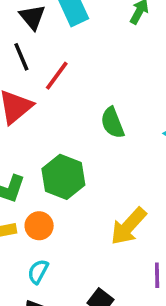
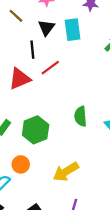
green semicircle: (112, 123) -> (80, 116), moved
orange circle: (39, 226) -> (21, 164), moved

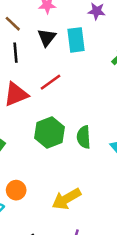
black line: (32, 50) -> (15, 53), moved
green hexagon: (36, 130) -> (49, 132), moved

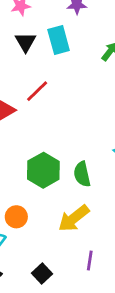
green hexagon: (49, 132) -> (43, 170), moved
green semicircle: (84, 137) -> (82, 174), moved

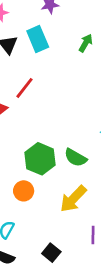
green semicircle: (82, 174) -> (75, 158), turned -40
orange circle: (16, 217) -> (24, 191), moved

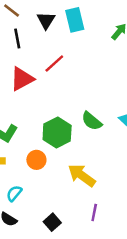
green semicircle: (75, 158) -> (92, 121), moved
yellow arrow: (73, 199) -> (82, 175), turned 72

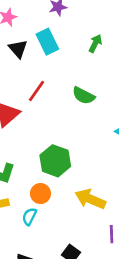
green semicircle: (92, 121) -> (84, 96), moved
cyan semicircle: (14, 193) -> (29, 216), moved

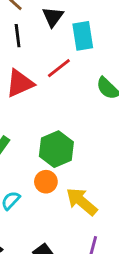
cyan rectangle: (47, 42) -> (83, 36), moved
orange circle: (40, 194) -> (46, 182), moved

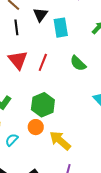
red line: (59, 68) -> (43, 62), moved, turned -30
red triangle: (20, 83) -> (18, 60), turned -45

